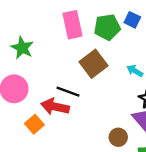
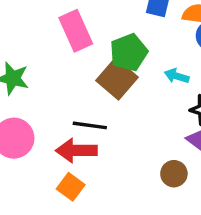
green pentagon: (107, 27) -> (129, 52), moved
orange square: (34, 124) -> (71, 187), moved

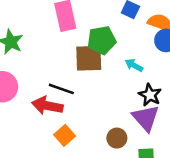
brown square: (117, 79) -> (89, 58), turned 36
orange square: (71, 187) -> (65, 135), moved

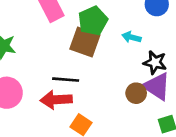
brown square: (89, 58) -> (85, 42), turned 36
brown circle: (117, 138) -> (136, 93), moved

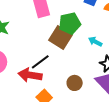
black line: (66, 80) -> (40, 62), turned -54
brown circle: (136, 93) -> (75, 83), moved

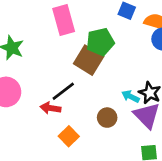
cyan arrow: (95, 42) -> (130, 96), moved
red arrow: (30, 75) -> (51, 108), size x0.7

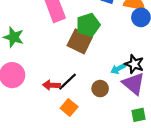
black line: (63, 91) -> (68, 82), moved
cyan arrow: (130, 96) -> (118, 69), turned -48

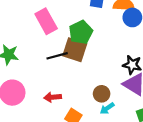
cyan arrow: (118, 69) -> (107, 108), moved
black line: (68, 82) -> (57, 56), moved, turned 36

